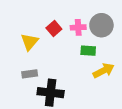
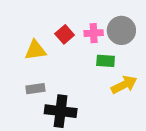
yellow triangle: (30, 42) -> (35, 50), turned 42

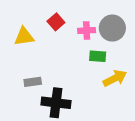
red square: (65, 34) -> (56, 22), moved
yellow triangle: (35, 50) -> (24, 37), moved

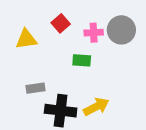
green rectangle: (98, 56) -> (82, 60), moved
yellow arrow: (115, 78) -> (96, 107), moved

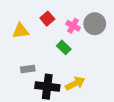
pink cross: (94, 33) -> (73, 26), turned 32
green rectangle: (82, 60) -> (64, 47), turned 40

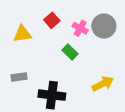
gray rectangle: (28, 69) -> (19, 77), moved
yellow arrow: (75, 83) -> (103, 84), moved

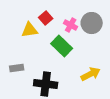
yellow triangle: (22, 34) -> (30, 30), moved
green rectangle: (70, 52) -> (62, 46), size x1.5

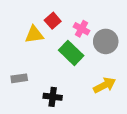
gray circle: (92, 23) -> (106, 41), moved
black cross: (46, 84) -> (53, 97), size x0.7

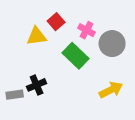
gray rectangle: (19, 78) -> (15, 95), moved
black cross: (53, 97) -> (37, 85), moved, turned -30

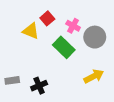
yellow triangle: (37, 36) -> (31, 31), turned 30
black cross: (37, 85) -> (39, 86), moved

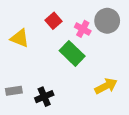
yellow triangle: (31, 31) -> (20, 38), moved
gray circle: (95, 37) -> (107, 21), moved

